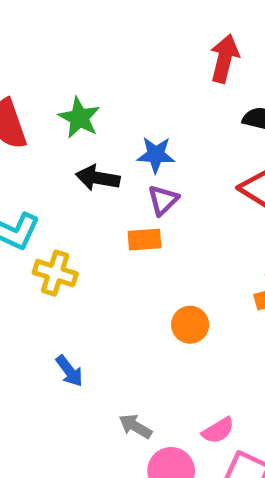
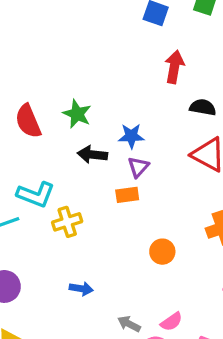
yellow cross: (55, 273) -> (67, 222), turned -32
blue arrow: (69, 371) -> (81, 289), turned -40
pink semicircle: (218, 430) -> (171, 322), moved

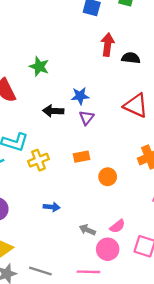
black semicircle: (203, 107) -> (131, 58), moved
green star: (77, 114) -> (39, 67), moved
orange rectangle: (127, 195) -> (81, 157), moved

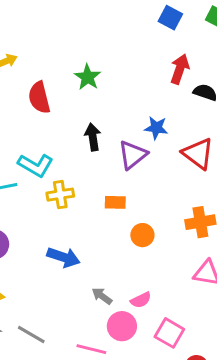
blue star: (80, 96) -> (156, 128), moved
black arrow: (53, 111) -> (93, 137), turned 66
purple triangle: (87, 118) -> (133, 155), size x1.5
blue arrow: (52, 207) -> (63, 257), size x1.5

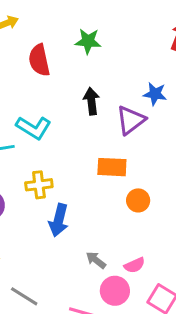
green star: (88, 77) -> (88, 41), turned -30
yellow cross: (60, 195) -> (39, 185), moved
orange rectangle: (115, 202) -> (112, 167), size x1.4
blue arrow: (63, 257) -> (59, 220), turned 84

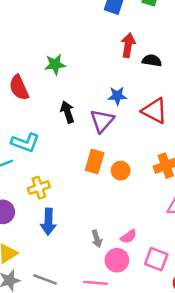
orange rectangle: (112, 167) -> (95, 161), turned -65
orange circle: (138, 200) -> (121, 171), moved
blue arrow: (59, 220) -> (48, 222), moved
gray arrow: (96, 260) -> (97, 239), turned -133

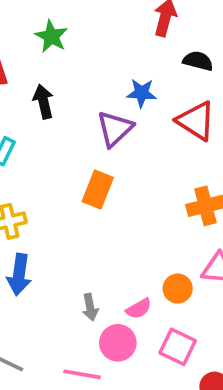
black semicircle: (152, 61) -> (198, 61), moved
green star: (55, 64) -> (51, 36), turned 30
black arrow: (67, 112) -> (43, 102), moved
orange circle: (121, 171) -> (178, 289), moved

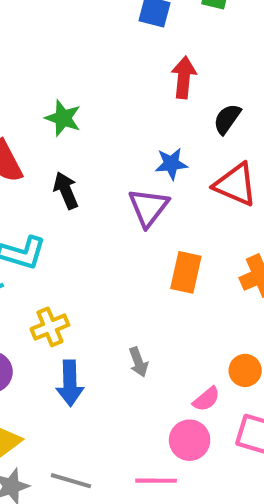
black semicircle: (198, 61) -> (227, 119), turned -60
orange rectangle: (98, 190) -> (186, 272), moved
gray arrow: (90, 307) -> (138, 362), moved

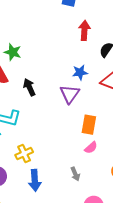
green star: (63, 118) -> (13, 52), moved
gray arrow: (138, 362) -> (75, 174), moved
pink semicircle: (206, 399) -> (91, 148), moved

